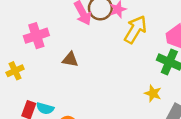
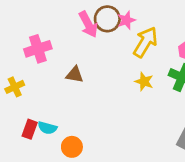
yellow star: (153, 93) -> (144, 82), moved

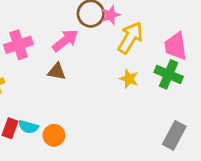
pink arrow: (88, 24) -> (65, 40), moved, turned -100
orange circle: (72, 147) -> (54, 135), moved

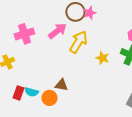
yellow arrow: (130, 38) -> (78, 42), moved
brown triangle: (57, 72) -> (61, 85), moved

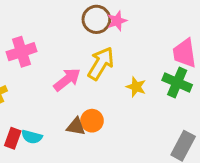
pink arrow: (57, 31) -> (67, 80), moved
orange circle: (49, 98) -> (92, 121), moved

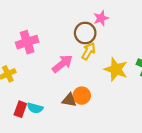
brown circle: (96, 19) -> (85, 33), moved
yellow arrow: (101, 63) -> (89, 51), size x0.7
yellow star: (136, 87) -> (116, 69), size x1.5

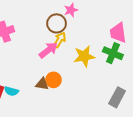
pink arrow: (62, 64) -> (48, 50), moved
yellow star: (116, 69) -> (84, 56), turned -30

